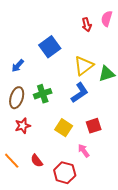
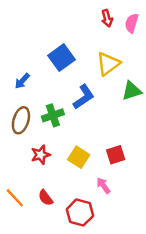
red arrow: (87, 25) -> (107, 18), moved
yellow triangle: (84, 66) -> (108, 64), moved
blue L-shape: (80, 93) -> (84, 97), moved
red star: (23, 126) -> (41, 155), moved

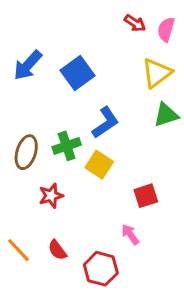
red arrow: (107, 18) -> (135, 23), turned -42
yellow triangle: (108, 64) -> (157, 73), moved
blue arrow: (22, 81) -> (28, 65), moved, size x1.5
yellow square: (79, 157) -> (99, 165), moved

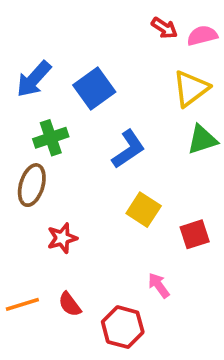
pink semicircle: (166, 29) -> (202, 36), turned 60
green cross: (67, 146) -> (51, 138), moved
yellow square: (99, 165) -> (144, 210), moved
red square: (146, 196) -> (195, 234), moved
orange line: (18, 250) -> (22, 304), turned -64

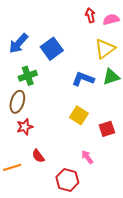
red arrow: (164, 28) -> (90, 15), turned -136
blue L-shape: (128, 149) -> (83, 79), moved, turned -125
red star: (62, 238) -> (25, 127), moved
red semicircle: (70, 304) -> (38, 156), moved

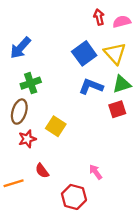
blue square: (52, 49) -> (84, 53), moved
yellow triangle: (105, 49) -> (115, 53), turned -35
yellow square: (79, 115) -> (56, 126), moved
red square: (107, 129) -> (117, 109), moved

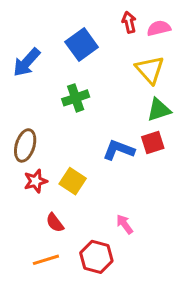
blue square: (84, 53) -> (82, 45), moved
green cross: (31, 83) -> (76, 98), moved
blue L-shape: (91, 86) -> (119, 150), moved
yellow square: (56, 126) -> (73, 181), moved
orange line: (14, 183) -> (46, 260), moved

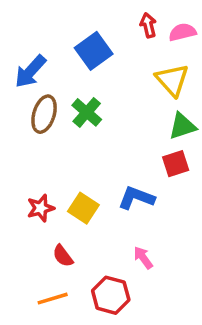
green cross: (76, 98) -> (87, 112), turned -30
brown ellipse: (25, 145) -> (44, 114), moved
blue L-shape: (119, 150) -> (136, 198), moved

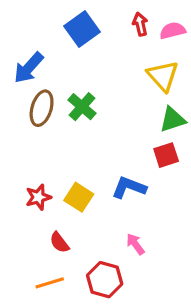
blue square: (94, 51) -> (82, 29), moved

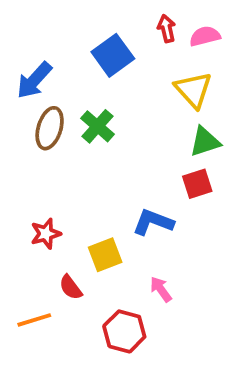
blue square: (82, 29) -> (113, 55), moved
yellow square: (79, 197) -> (105, 255), moved, turned 36
orange line: (50, 283) -> (34, 320), moved

